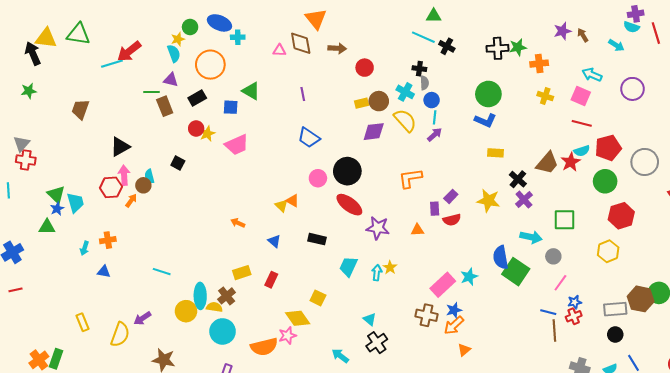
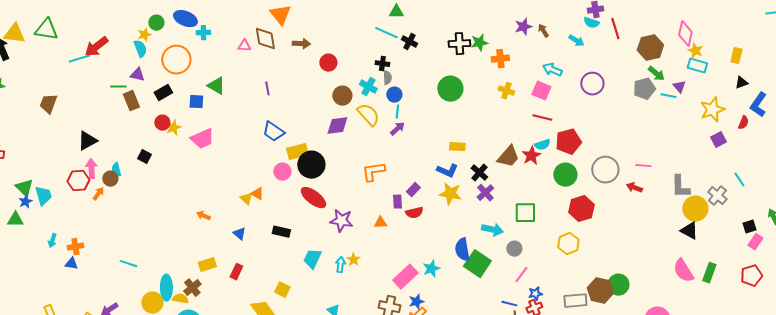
yellow rectangle: (362, 103) -> (297, 152), moved, size x1.5
blue L-shape: (485, 120) -> (447, 171), moved
gray circle: (645, 162) -> (605, 170), moved
orange cross: (108, 240) -> (75, 247), moved

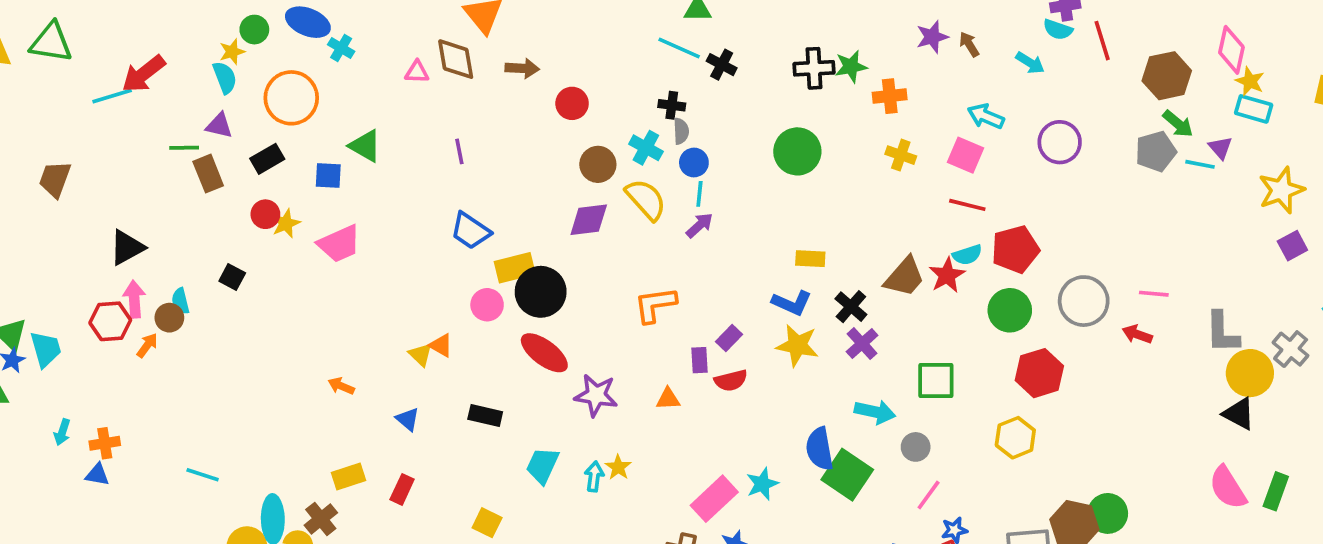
cyan cross: (203, 33) -> (341, 48), turned 32

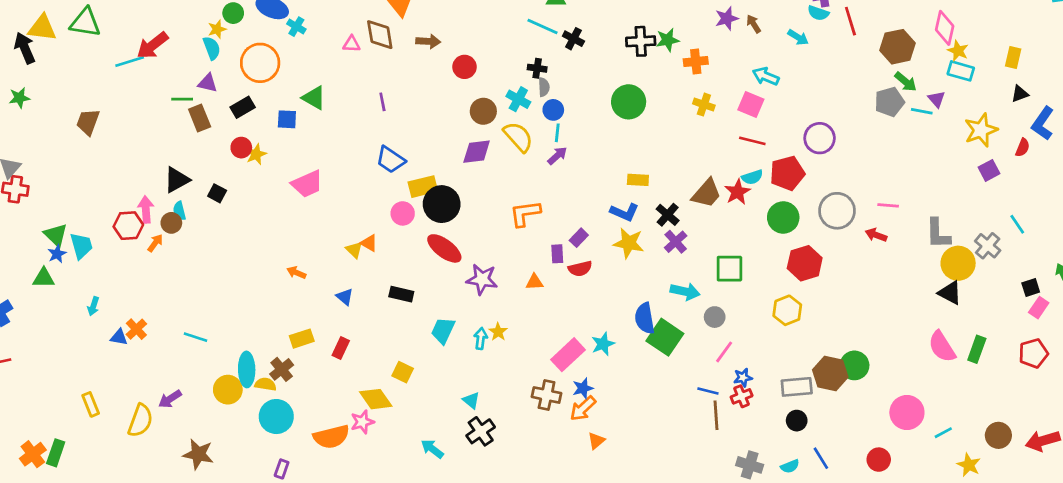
purple circle: (1060, 142) -> (820, 138), moved
pink trapezoid: (339, 244) -> (307, 184), moved
black triangle: (127, 247) -> (177, 180), moved
orange cross: (105, 443) -> (136, 329), moved, turned -35

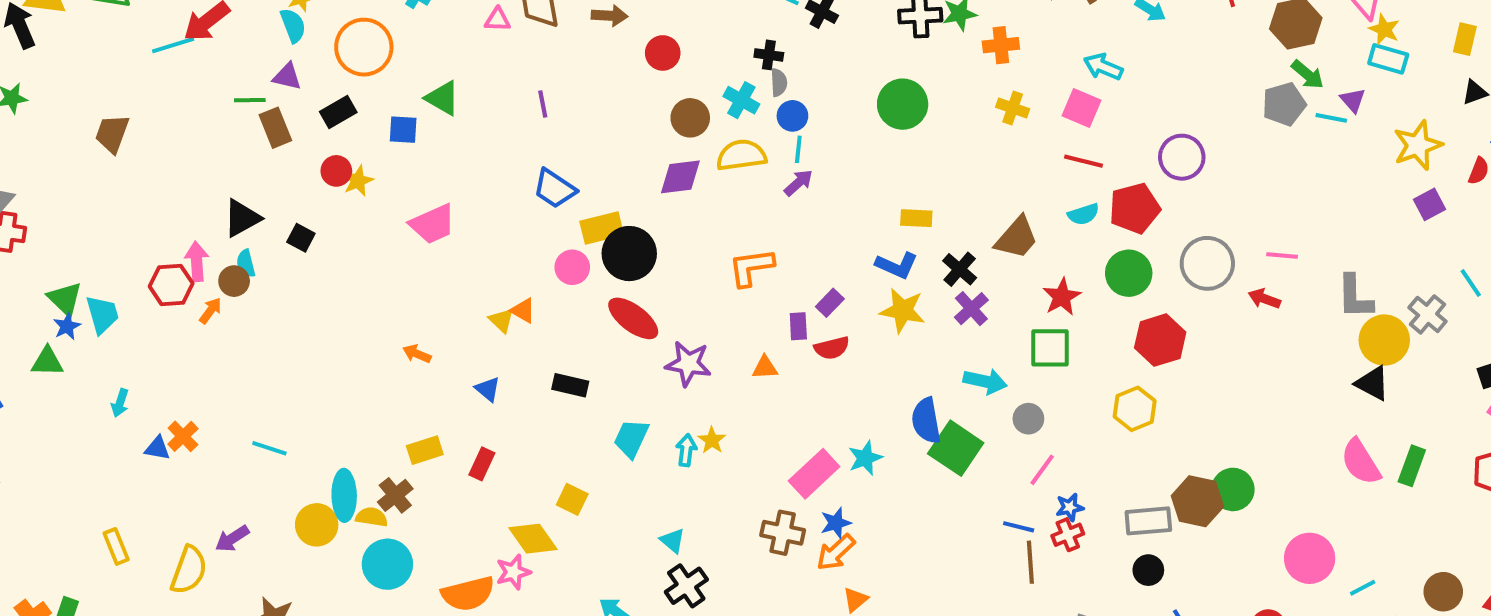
yellow semicircle: (518, 137) -> (741, 155), turned -56
red star: (737, 192) -> (1062, 297), moved

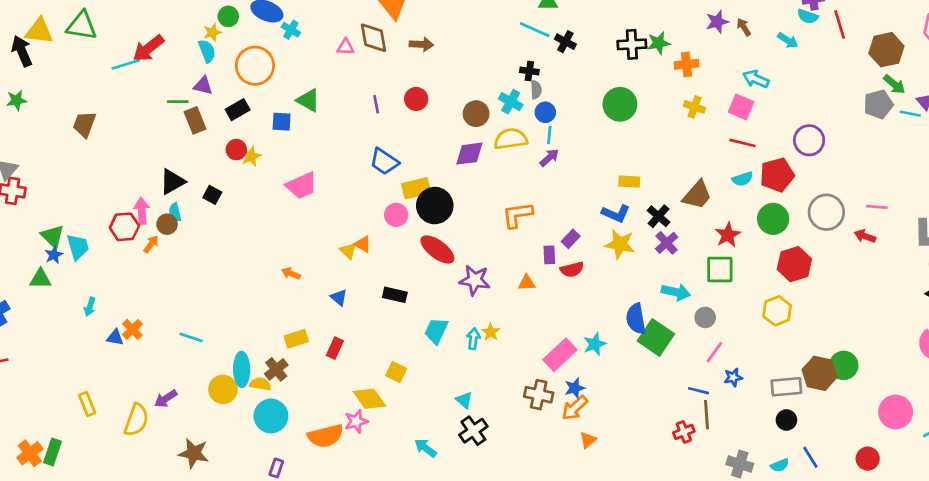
red circle: (663, 53) -> (416, 99), moved
red cross: (1068, 535) -> (684, 432), moved

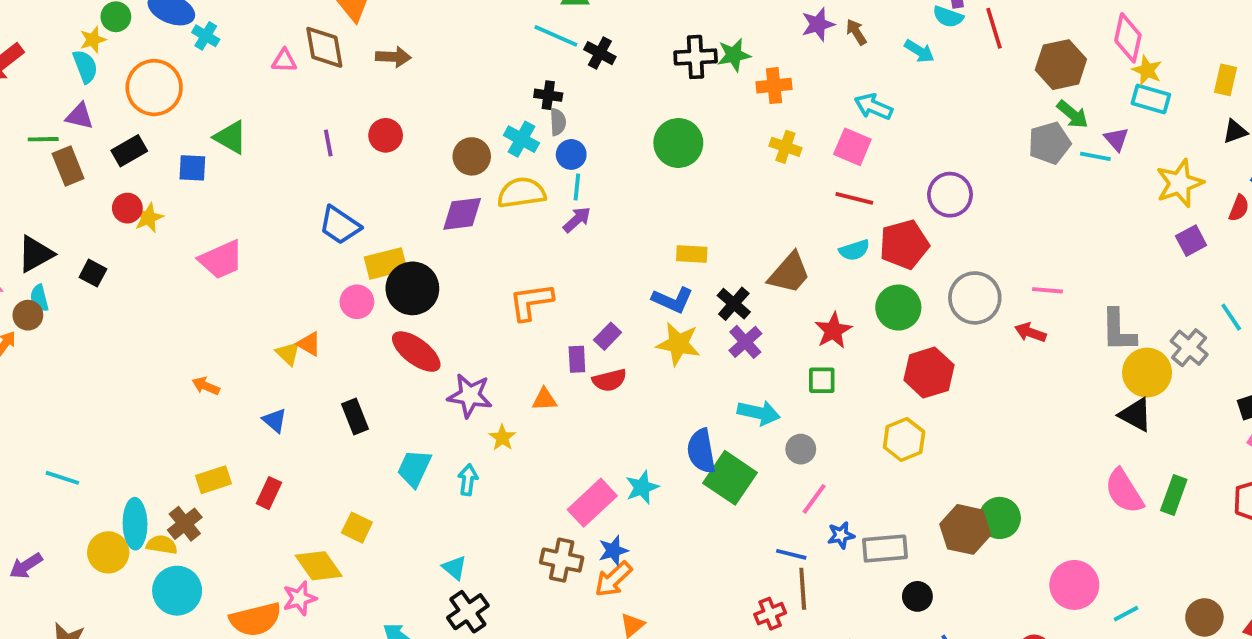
green square: (720, 269) -> (822, 380), size x0.7
black rectangle: (395, 295) -> (355, 417), turned 55
yellow star: (491, 332) -> (502, 438), moved
gray rectangle: (786, 387) -> (885, 549), moved

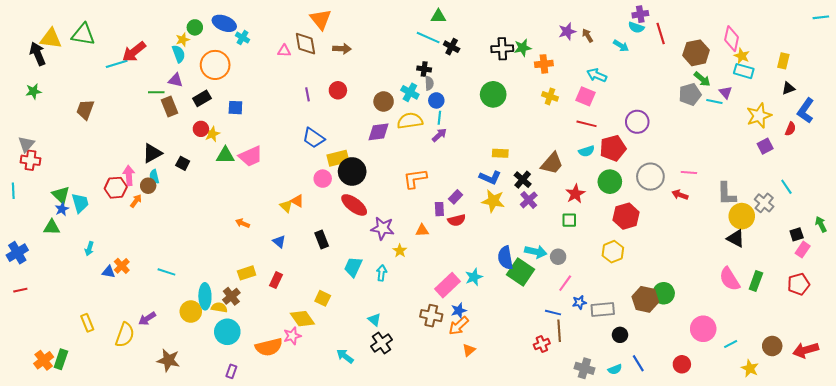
green triangle: (231, 137) -> (225, 155), moved, turned -30
cyan arrow: (759, 413) -> (536, 252), moved

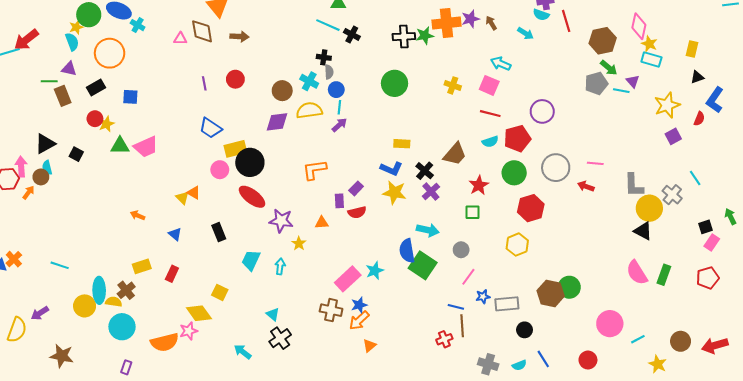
green circle: (195, 27) -> (89, 15), size x1.5
orange cross: (544, 64) -> (447, 23), moved, size x1.5
cyan arrow: (536, 252) -> (428, 230), moved

